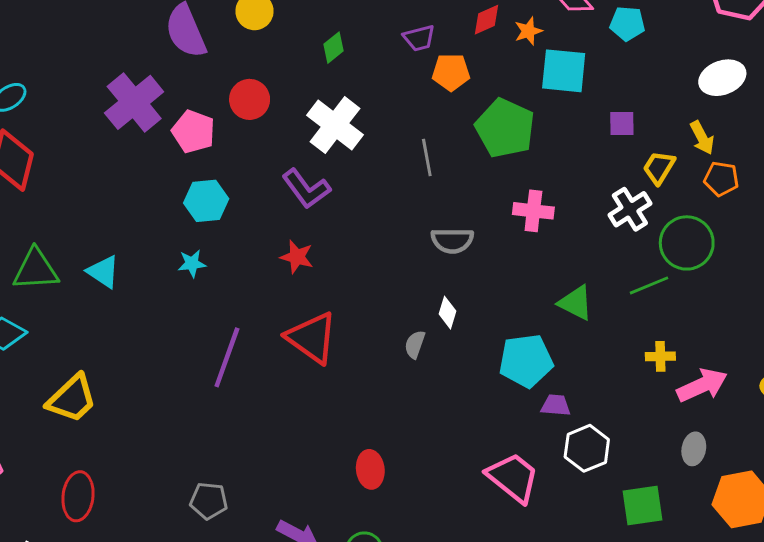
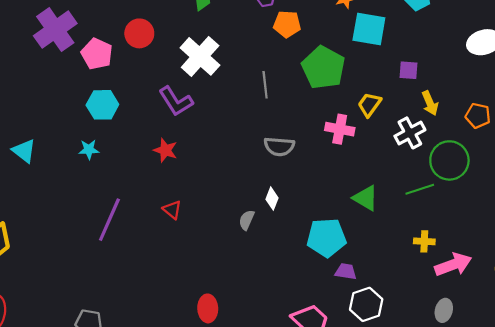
yellow arrow: (702, 138) -> (430, 103), moved
yellow trapezoid: (659, 167) -> (369, 104), moved
red triangle: (312, 338) -> (172, 210), size x0.5

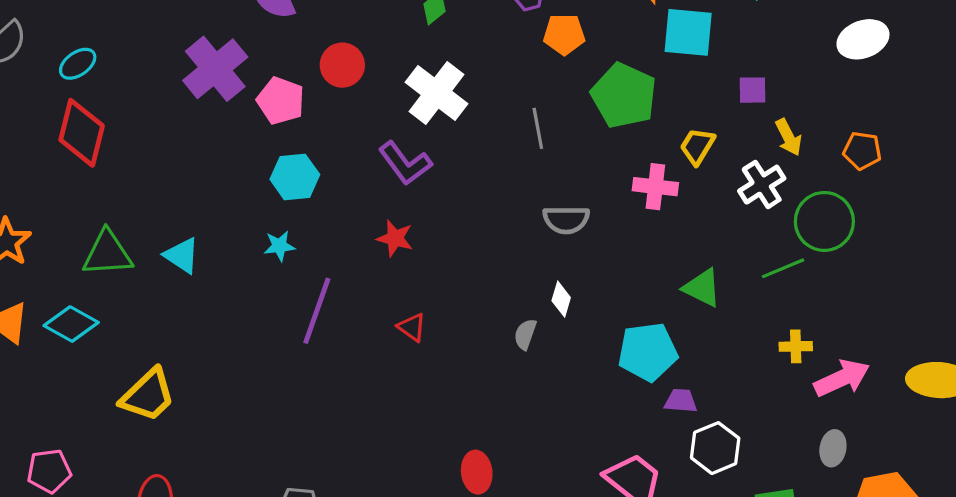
purple line: (109, 220) -> (317, 311), moved

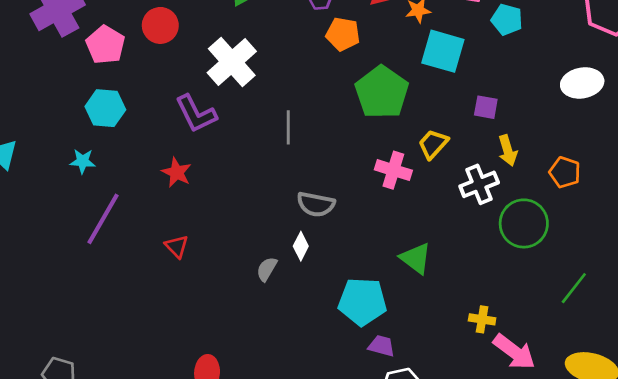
gray line: (538, 128) -> (288, 127), moved
gray semicircle: (566, 220) -> (316, 204), moved
green line: (783, 268) -> (574, 288), moved, turned -40
pink arrow: (842, 378) -> (514, 352), turned 51

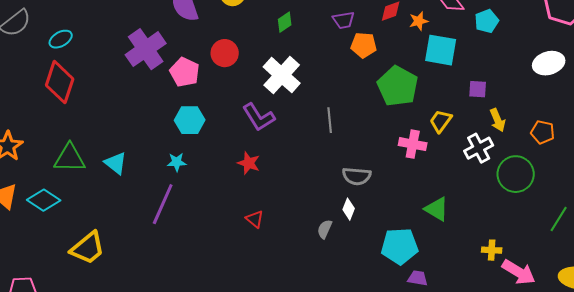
cyan pentagon: (507, 20) -> (487, 21), turned -30
purple line: (103, 219) -> (163, 204), moved

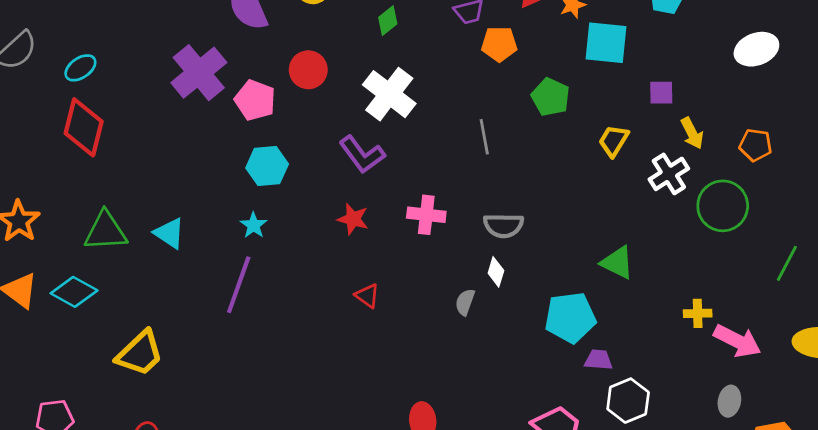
green pentagon: (398, 86) -> (551, 97), size x0.7
gray line: (330, 120) -> (484, 137), moved
pink cross: (413, 144) -> (426, 215), moved
cyan star: (177, 162) -> (254, 225), turned -30

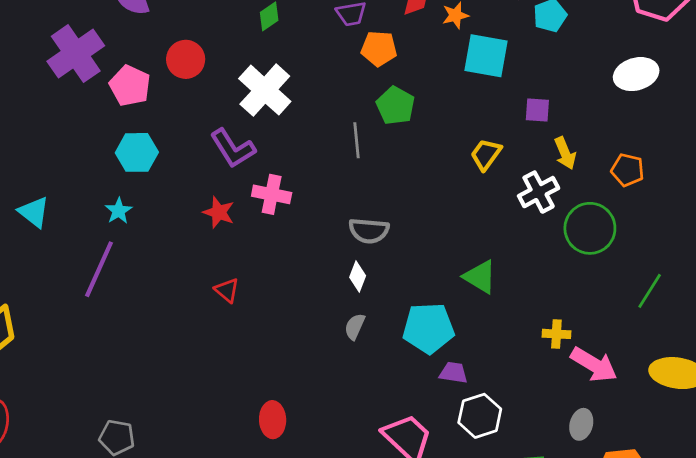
green pentagon: (551, 97) -> (395, 106), moved
pink cross: (426, 215) -> (272, 194), moved
gray semicircle: (465, 302) -> (355, 327), moved

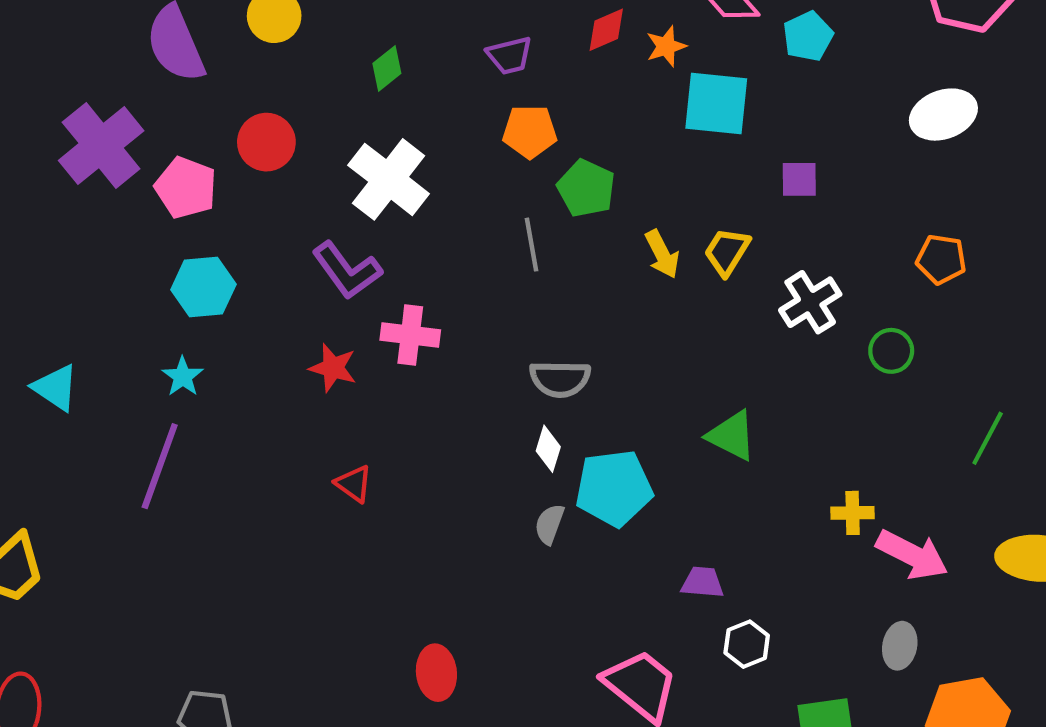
orange pentagon: (379, 49) -> (530, 132), moved
yellow arrow: (565, 153) -> (662, 254), moved
green circle: (590, 228) -> (891, 351), size x0.6
cyan pentagon: (428, 328) -> (614, 488), moved
white hexagon: (480, 416) -> (747, 644), size x0.7

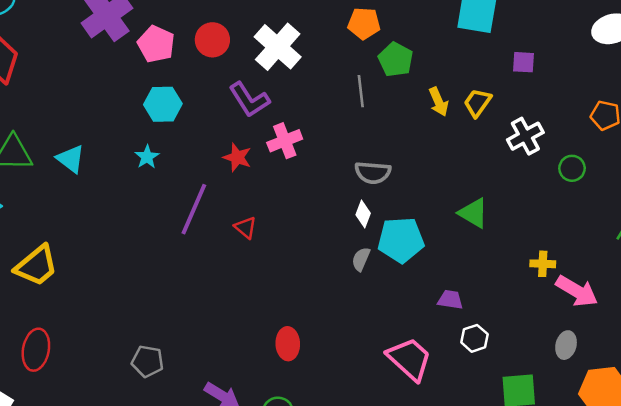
red circle: (266, 142) -> (212, 40), moved
pink cross: (410, 335) -> (285, 141), turned -32
purple line: (160, 466) -> (194, 209), moved

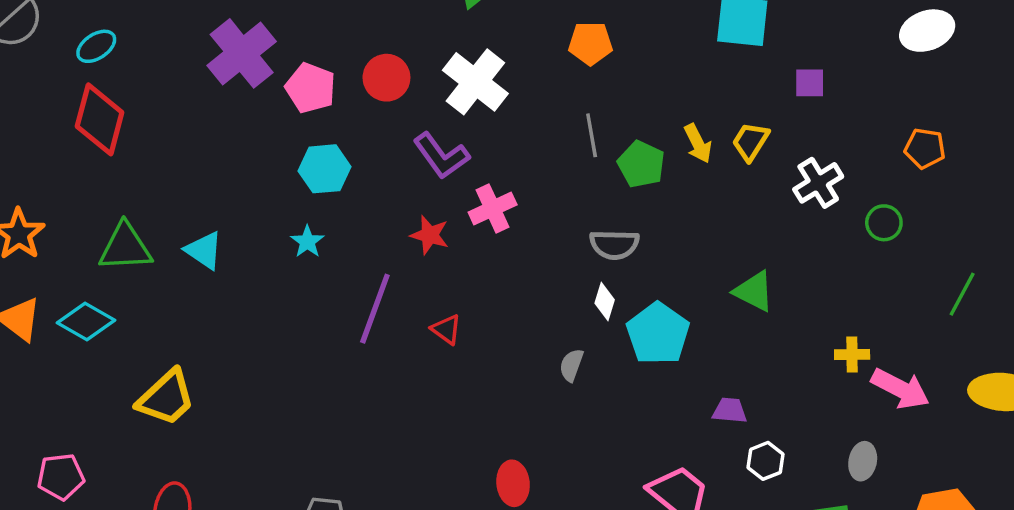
green pentagon: (396, 60) -> (641, 164), moved
cyan pentagon: (401, 240) -> (658, 334), turned -30
gray semicircle: (361, 259) -> (571, 365), moved
gray ellipse: (566, 345) -> (863, 461), moved

